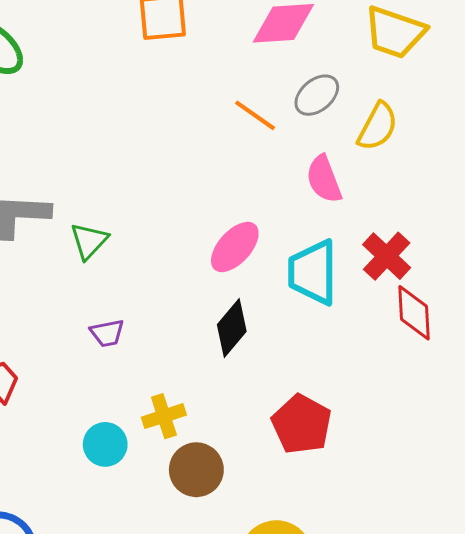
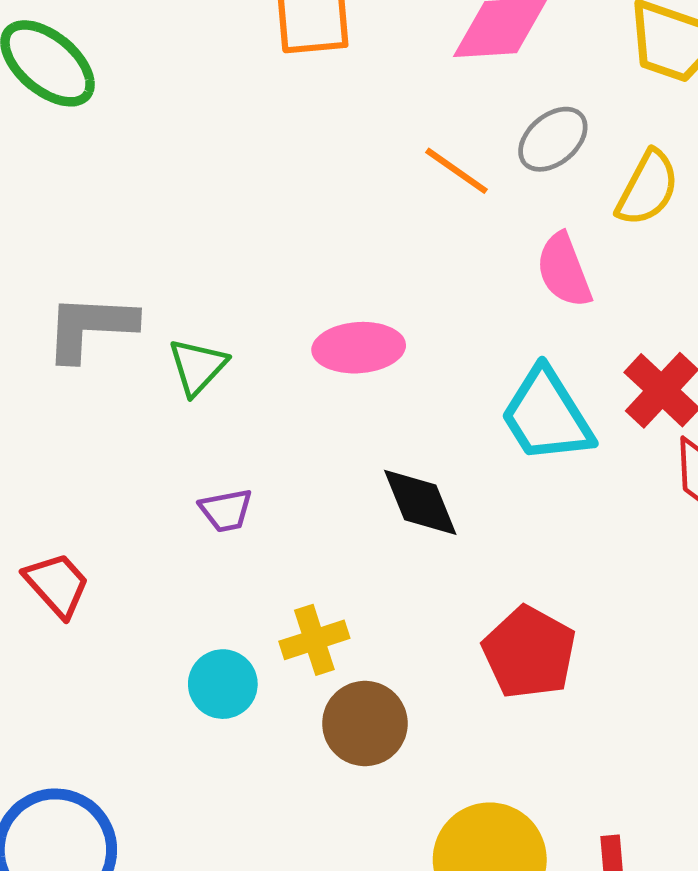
pink ellipse: (235, 247) -> (359, 348), moved, turned 44
cyan trapezoid: (313, 272) -> (547, 416), turned -32
black diamond: (232, 328) -> (420, 502), turned -62

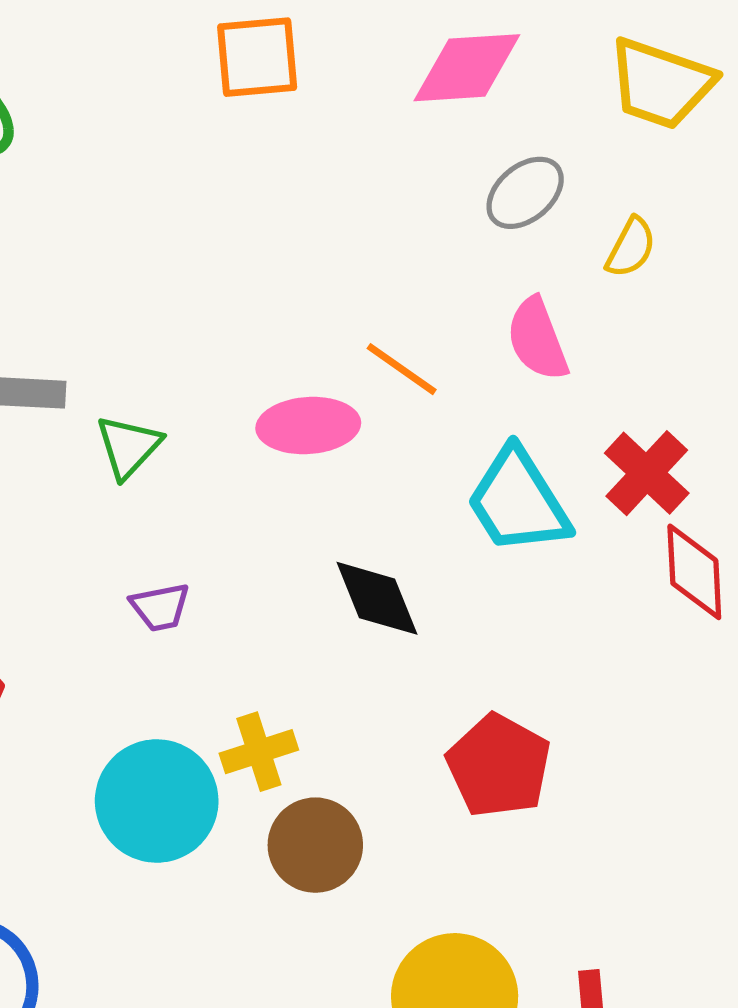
orange line: (457, 171) -> (402, 369), moved
yellow semicircle: (648, 188) -> (631, 247), size x0.7
cyan circle: (223, 684) -> (157, 801), size x1.6

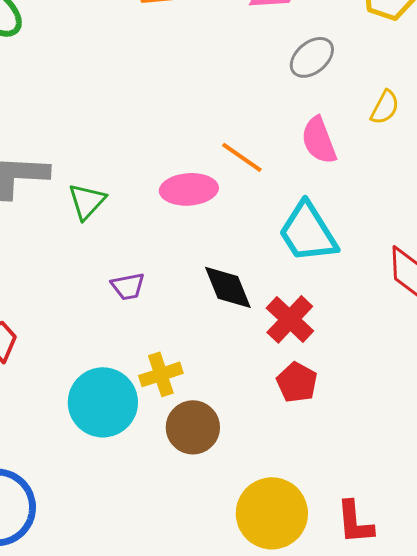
yellow semicircle: (631, 247) -> (385, 107), moved
red cross: (647, 473) -> (290, 319), moved
purple trapezoid: (160, 607) -> (128, 286), moved
red pentagon: (499, 766) -> (297, 382), size x0.7

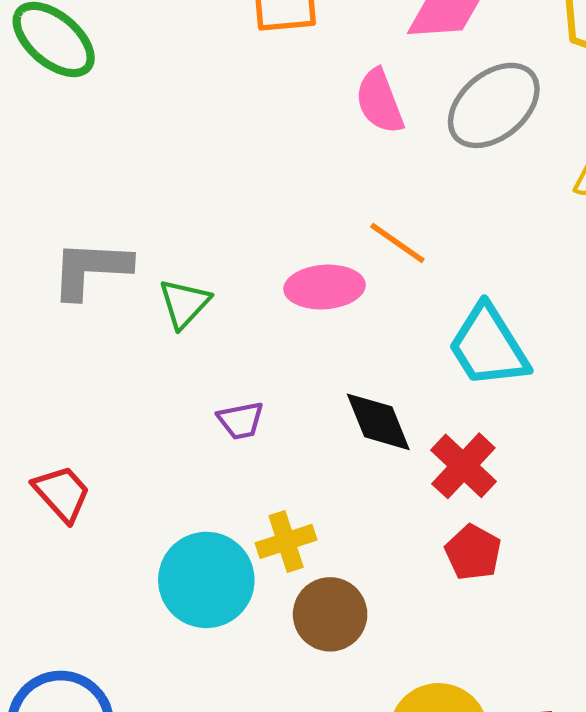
gray ellipse: (312, 57) -> (494, 105), size x1.5
pink semicircle: (319, 140) -> (380, 101), moved

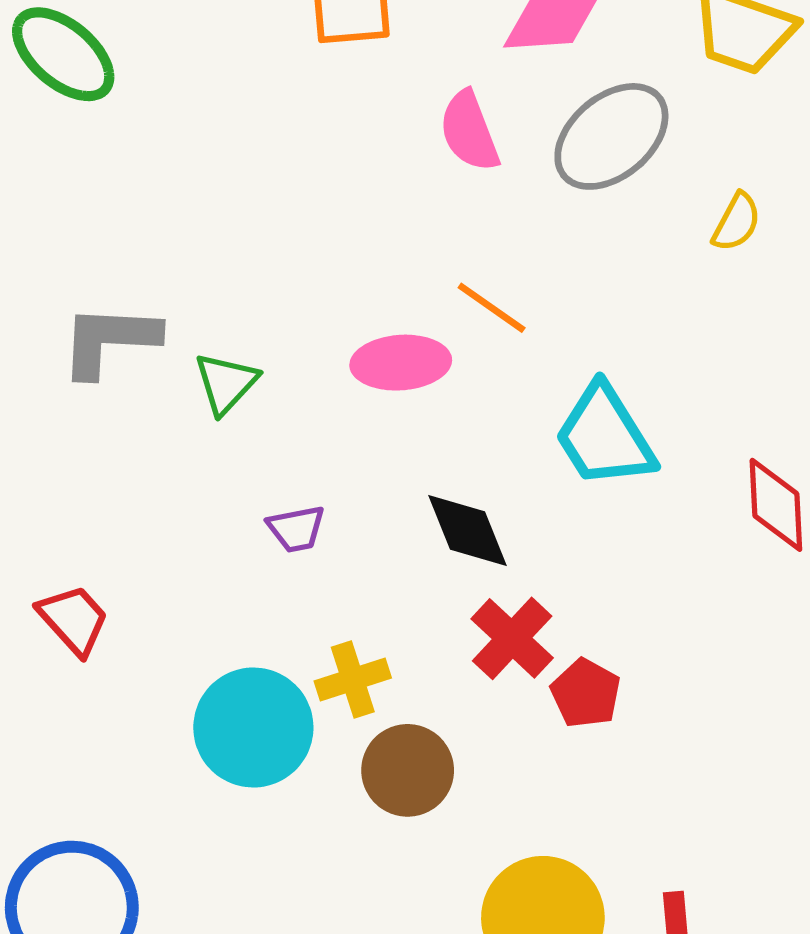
red cross: (463, 466) -> (512, 638), moved

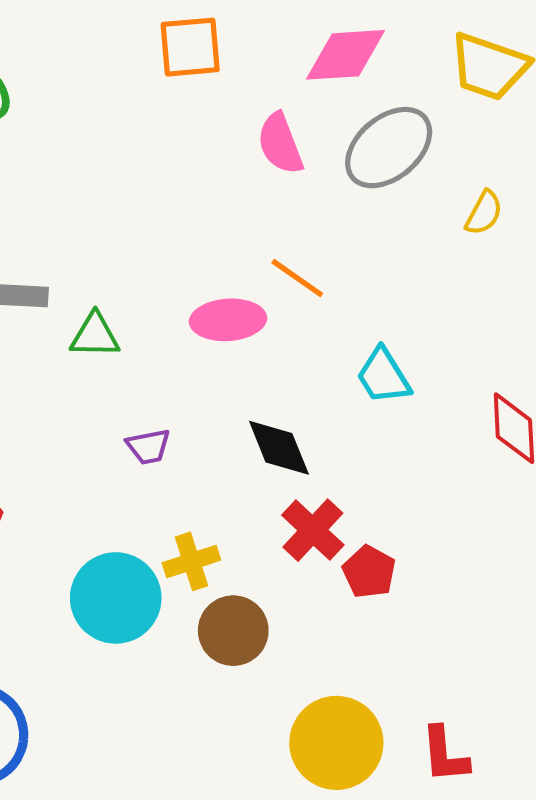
green triangle: (226, 383) -> (95, 336), turned 48
cyan trapezoid: (605, 436) -> (383, 376), size x0.7

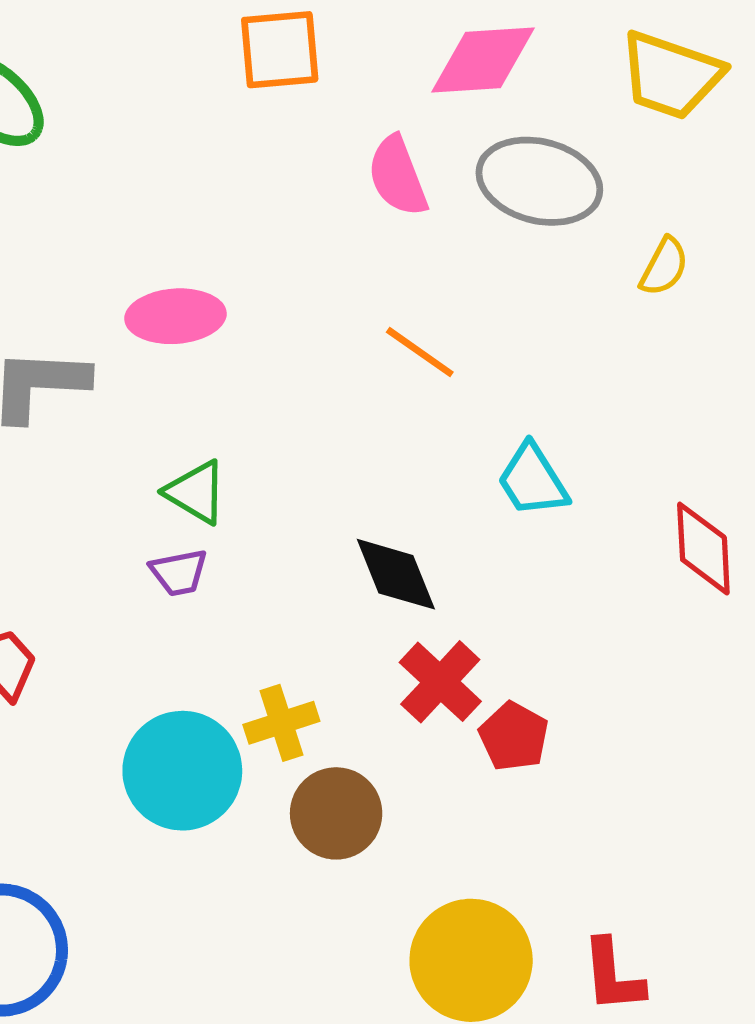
gray ellipse: (389, 148) -> (539, 181), turned 54
pink ellipse: (228, 320) -> (175, 316), moved
green triangle: (95, 336) -> (196, 492), moved, turned 30
purple trapezoid: (148, 447) -> (179, 572), moved

